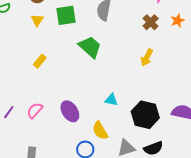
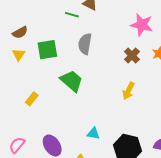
yellow rectangle: (40, 61) -> (32, 99), moved

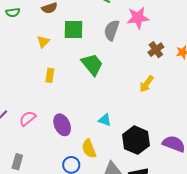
pink star: (142, 25) -> (138, 18), moved, turned -30
yellow triangle: (19, 55) -> (43, 42), moved
yellow rectangle: (32, 99) -> (50, 75), turned -40

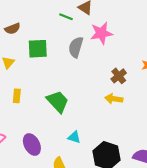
brown cross: (156, 50) -> (119, 76), moved
green trapezoid: (92, 64) -> (58, 101), moved
yellow arrow: (147, 84) -> (114, 99), turned 66

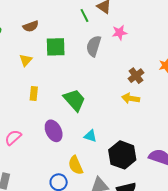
green line: (66, 17) -> (84, 15), turned 40
pink star: (101, 33) -> (120, 33), size x0.7
purple ellipse: (32, 144) -> (54, 131), moved

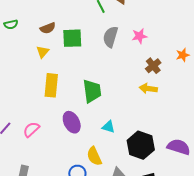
brown semicircle: (31, 26) -> (48, 28), moved
pink star: (120, 33) -> (139, 36), moved
yellow rectangle: (34, 94) -> (51, 85), size x1.6
green trapezoid: (74, 100) -> (92, 91), turned 35

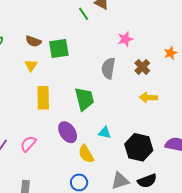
brown semicircle: (48, 28) -> (33, 41), turned 49
gray semicircle: (110, 37) -> (108, 68), moved
yellow arrow: (148, 89) -> (148, 98), moved
yellow semicircle: (94, 156) -> (86, 154), moved

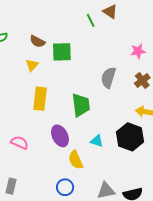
pink star: (125, 39) -> (138, 51), moved
pink semicircle: (28, 144) -> (20, 143), turned 66
black hexagon: (139, 147) -> (130, 137), moved

